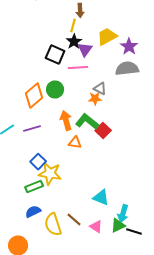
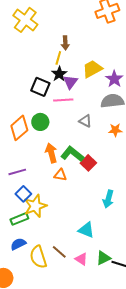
orange star: (95, 98) -> (115, 130), moved
purple line: (32, 128) -> (17, 172), moved
yellow star: (50, 174) -> (35, 206), turned -30
cyan arrow: (123, 214) -> (108, 199), moved

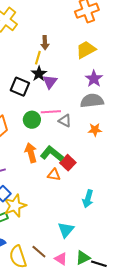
yellow trapezoid: (92, 69) -> (86, 50), moved
pink line: (63, 100) -> (51, 112), moved
green circle: (40, 122) -> (32, 120), moved
orange triangle: (60, 175) -> (54, 175), moved
cyan triangle: (86, 230) -> (66, 230), turned 48

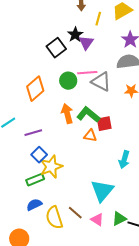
yellow line: (38, 58) -> (98, 19), moved
black square: (20, 87) -> (56, 48), turned 30
gray triangle: (65, 121) -> (101, 82), size x1.5
red square: (68, 163) -> (104, 124), turned 35
cyan triangle: (66, 230) -> (102, 191), size x1.4

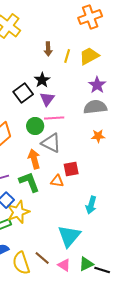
yellow line: (98, 19) -> (67, 56), moved
purple triangle: (86, 43) -> (47, 99), moved
gray triangle: (101, 82) -> (51, 143), moved
green L-shape: (88, 115) -> (29, 182), moved, turned 30

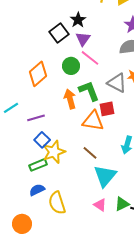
pink line: (54, 118) -> (90, 58), turned 42
gray triangle: (51, 143) -> (117, 83), moved
orange triangle: (57, 181) -> (93, 121), size x1.6
green L-shape: (29, 182) -> (89, 91), moved
brown line: (42, 258) -> (90, 153), moved

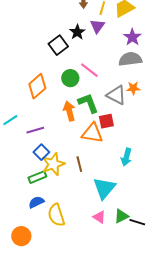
purple triangle: (83, 39) -> (97, 26), moved
brown line: (90, 153) -> (79, 164), moved, turned 35

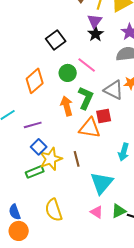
black star: (77, 32) -> (96, 34), moved
green L-shape: (88, 103) -> (86, 98), turned 45
blue semicircle: (36, 202) -> (15, 212), moved, turned -84

